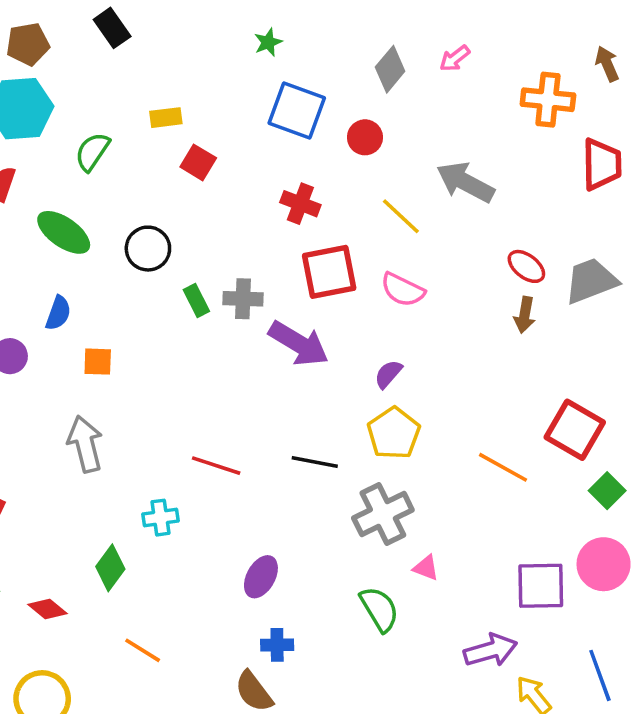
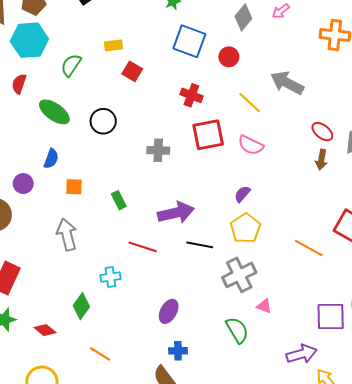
green rectangle: (196, 301) -> (119, 200), moved
purple arrow: (299, 344) -> (176, 213), moved, turned -44

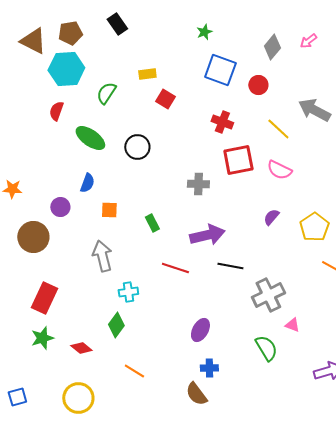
gray cross: (158, 150) -> (198, 184), moved
yellow pentagon: (245, 228) -> (314, 227), moved
cyan cross: (110, 277) -> (128, 292), moved

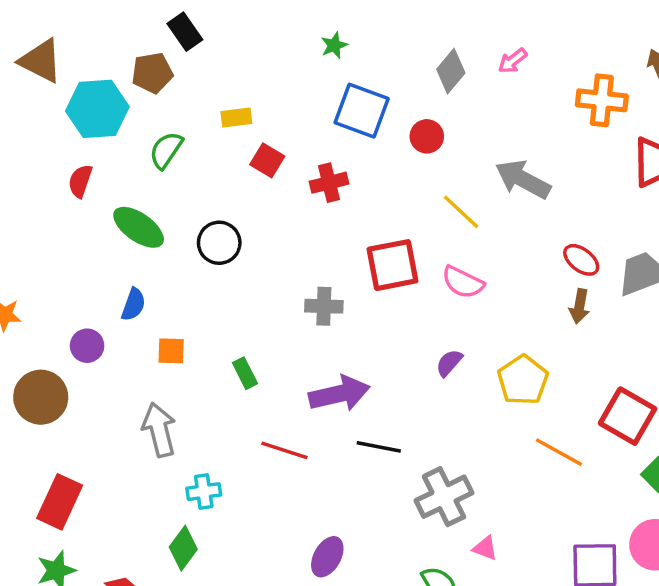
brown pentagon: (70, 33) -> (152, 73), moved
red cross: (222, 122) -> (329, 183), moved, turned -35

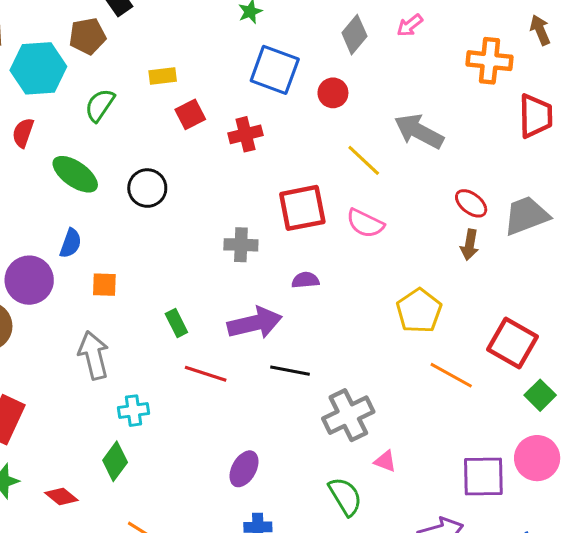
red square: (267, 160) -> (190, 114), turned 32
purple circle: (87, 346) -> (29, 280), size x1.6
purple semicircle: (449, 363) -> (305, 280), moved, turned 44
green rectangle: (245, 373) -> (176, 323), moved

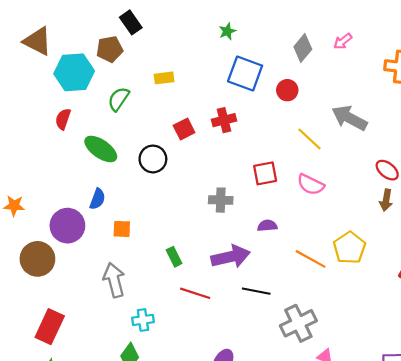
red square: (190, 114) -> (184, 129), moved
red square: (302, 208) -> (265, 173), size x0.7
orange line: (451, 375) -> (311, 259), moved

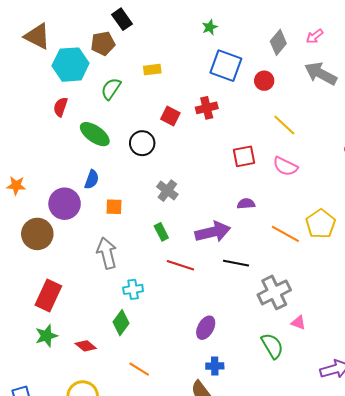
gray arrow: (349, 118) -> (321, 74), moved
red square: (184, 129) -> (170, 116), turned -36
gray cross: (221, 200) -> (167, 191), moved, turned 35

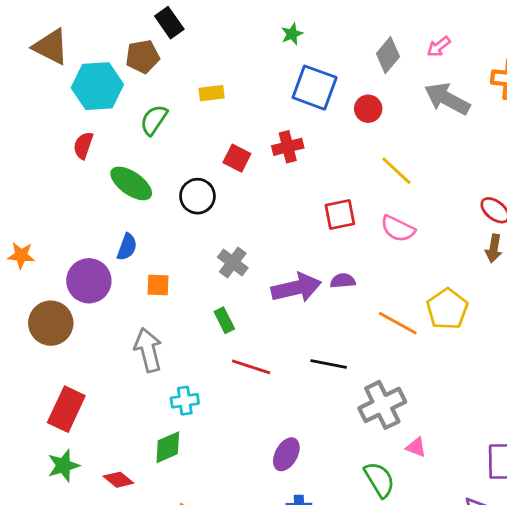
purple arrow: (213, 232) -> (296, 288), moved
green diamond: (121, 323) -> (168, 447), turned 30

